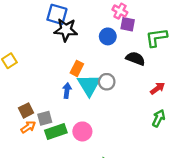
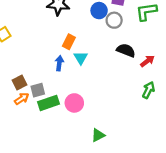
black semicircle: (135, 59) -> (126, 50), moved
gray circle: (107, 82) -> (114, 20), moved
cyan triangle: (89, 85) -> (81, 58), size x0.6

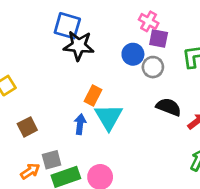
cyan triangle: (81, 58) -> (109, 117), size x1.5
brown square: (20, 83) -> (27, 127), moved

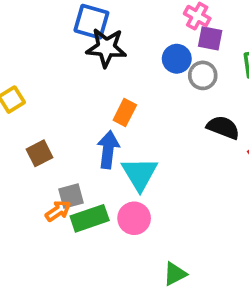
cyan triangle: (109, 117) -> (140, 174), moved
blue arrow: (80, 124) -> (108, 150), size x1.4
orange arrow: (30, 171) -> (58, 211), moved

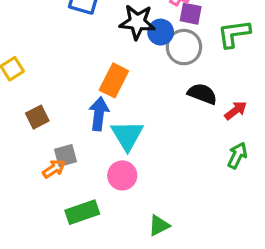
black star: (106, 48) -> (137, 22), moved
gray circle: (203, 75) -> (184, 47), size x1.4
orange rectangle: (125, 113) -> (114, 80), size x1.4
green rectangle: (90, 218) -> (82, 212), moved

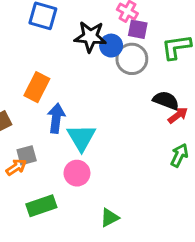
orange rectangle: (114, 80) -> (37, 87), moved
black semicircle: (202, 94) -> (166, 100), moved

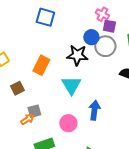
black star: (90, 37) -> (77, 55), moved
blue arrow: (56, 118) -> (94, 110), moved
cyan triangle: (81, 138) -> (71, 85), moved

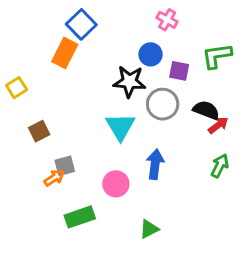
blue square: (45, 17) -> (81, 24), turned 30
purple square: (109, 26) -> (179, 71), moved
gray circle: (105, 46) -> (163, 104), moved
orange rectangle: (41, 65) -> (65, 53), moved

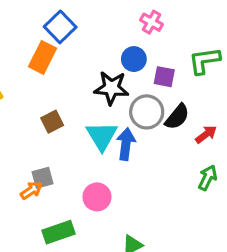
black semicircle: (206, 110) -> (177, 117), moved, turned 108
brown square: (39, 131) -> (52, 122), moved
blue arrow: (155, 164) -> (126, 144), moved

